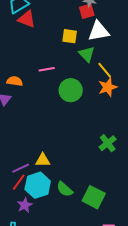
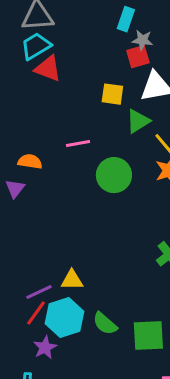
green triangle: (87, 54) -> (138, 121), turned 42
green square: (94, 197) -> (148, 335), turned -30

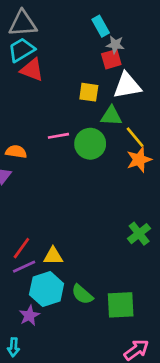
cyan rectangle: (126, 19) -> (101, 26), turned -48
green triangle: (138, 121) -> (111, 116), turned 35
green circle: (114, 175) -> (90, 144), moved
red line: (36, 313) -> (21, 248), moved

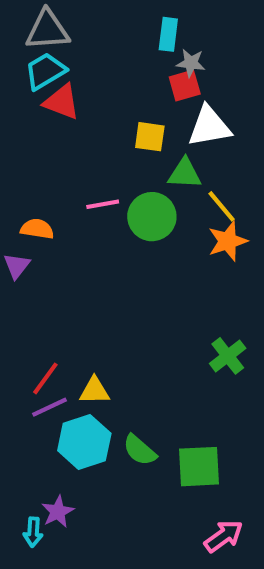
cyan rectangle: (101, 26) -> (168, 34), turned 36
purple star: (29, 316) -> (58, 512), moved

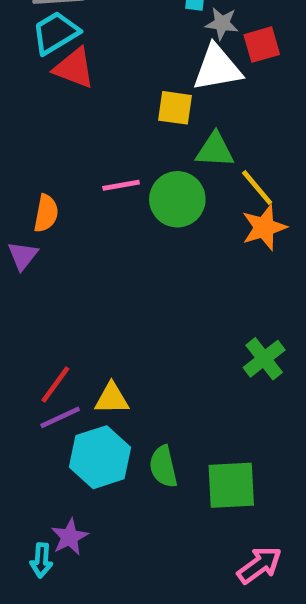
red square: (185, 85) -> (262, 45), moved
white triangle: (209, 126) -> (217, 68), moved
orange semicircle: (37, 229) -> (46, 213), turned 92
green semicircle: (140, 450) -> (163, 467), turned 36

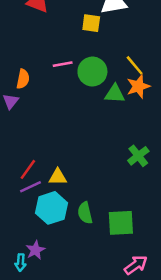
green triangle: (215, 150) -> (115, 94), moved

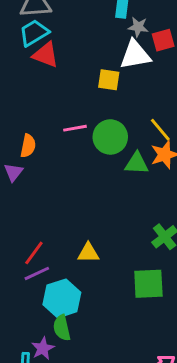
yellow triangle: (58, 177) -> (88, 253), moved
green semicircle: (85, 213) -> (62, 328), moved
green square: (121, 223) -> (148, 284), moved

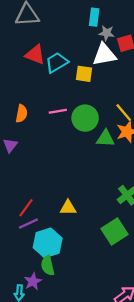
cyan trapezoid: (34, 33) -> (57, 63), moved
orange semicircle: (28, 146) -> (22, 114), moved
green square: (148, 284) -> (115, 232), turned -30

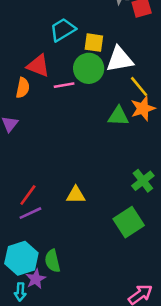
red triangle: (35, 55) -> (38, 66), moved
white triangle: (104, 55) -> (120, 59), moved
green circle: (85, 118) -> (89, 68), moved
cyan hexagon: (48, 243) -> (21, 258), moved

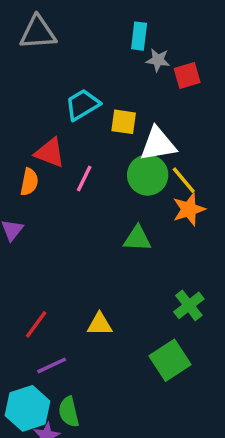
green circle: (89, 68) -> (148, 175), moved
pink line: (64, 85) -> (84, 178), turned -54
green triangle: (118, 116) -> (137, 238), moved
purple line: (30, 213) -> (52, 365), moved

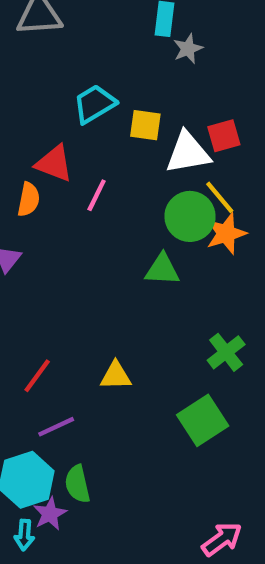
gray star: (158, 60) -> (188, 49), turned -30
red square: (187, 75) -> (224, 136), moved
green circle: (148, 175) -> (190, 216), moved

